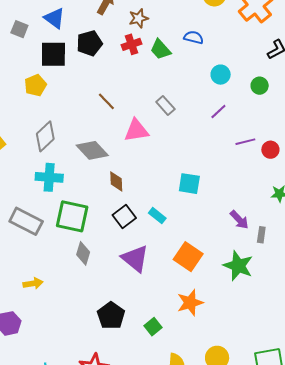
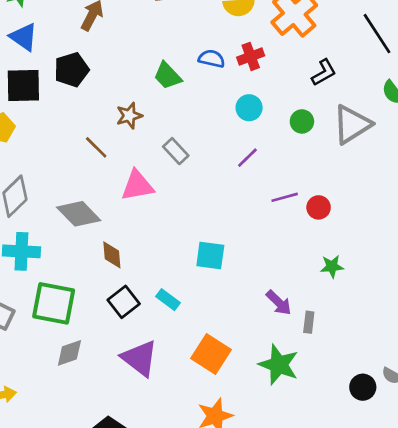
brown star: (139, 18) -> (129, 116), moved
red cross: (132, 44) -> (251, 56), moved
gray diamond: (83, 253) -> (69, 353), turned 55

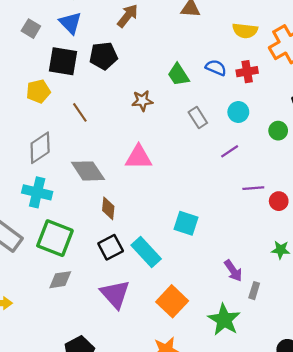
brown line: (96, 147) -> (80, 112), moved
gray rectangle: (176, 151) -> (198, 117), moved
cyan rectangle: (168, 300) -> (146, 252), size x1.6

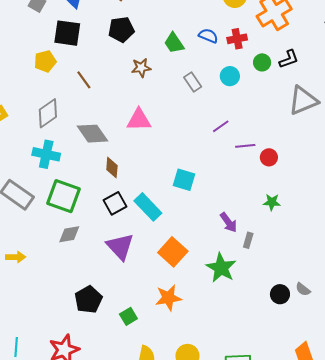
black pentagon: (103, 56) -> (121, 30), moved
green circle: (278, 131) -> (262, 62), moved
purple line: (230, 151) -> (221, 126), moved

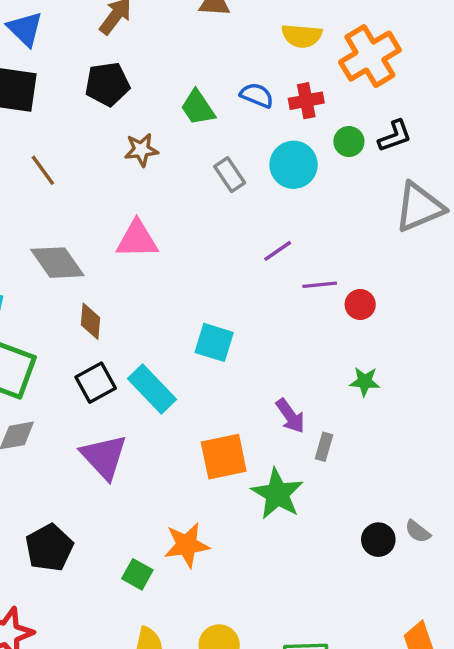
cyan circle: (230, 76) -> (294, 165), size x1.4
orange square: (173, 252) -> (224, 457), moved, turned 36
green square: (128, 316) -> (137, 574), moved, turned -30

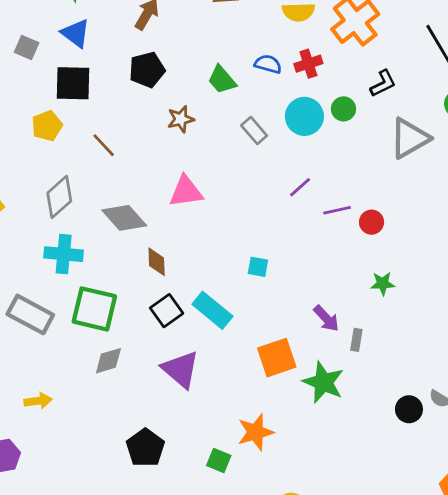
green circle: (349, 142) -> (343, 109), moved
cyan square: (214, 342) -> (258, 267), size x0.7

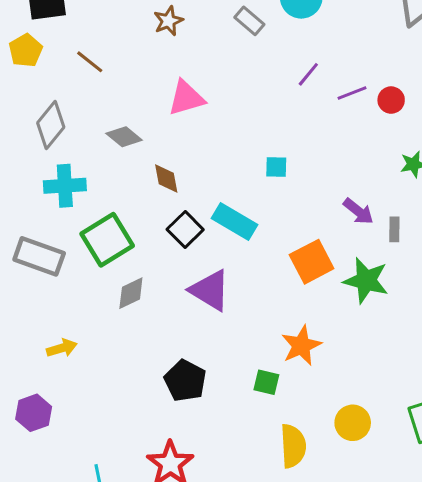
gray diamond: (124, 218) -> (124, 137), size x0.7
green square: (94, 309) -> (107, 240), turned -36

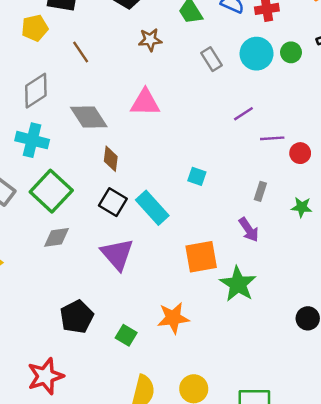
gray diamond: (124, 137) -> (89, 117), size x1.4
black square: (185, 229) -> (113, 202), turned -32
gray rectangle: (394, 229) -> (260, 191), moved
green square: (107, 240) -> (51, 191), turned -33
green square: (266, 382) -> (126, 335), moved

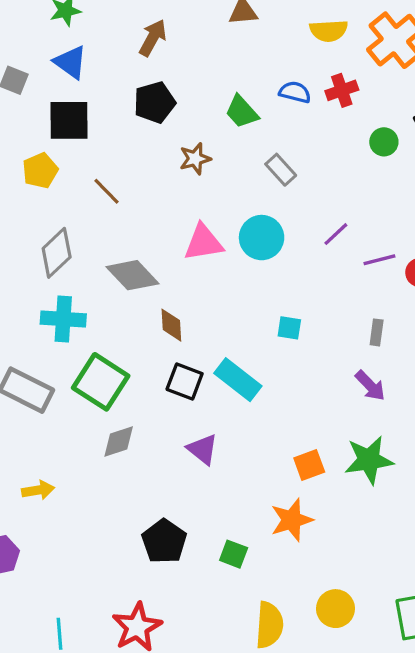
cyan circle: (257, 54) -> (262, 238), moved
purple triangle: (117, 254) -> (203, 449), size x0.7
orange square: (201, 257) -> (309, 465), moved, size x0.7
green star: (238, 284) -> (369, 460), turned -30

